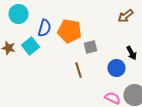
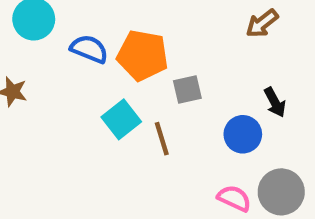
blue semicircle: (44, 28) -> (89, 49), turned -84
cyan square: (30, 46) -> (121, 119), moved

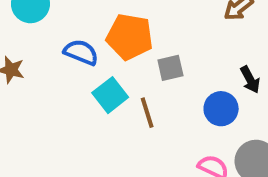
blue semicircle: (89, 49) -> (81, 52), moved

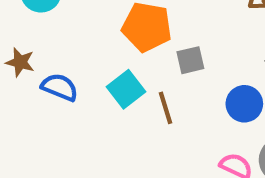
blue semicircle: (81, 52) -> (60, 87), moved

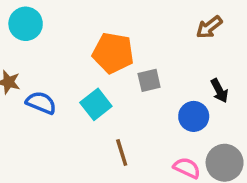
brown line: (165, 108) -> (122, 152), moved

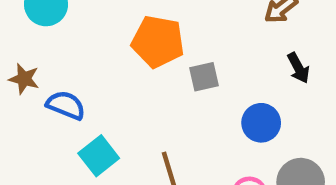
black arrow: (219, 91) -> (298, 68), moved
cyan square: (96, 104) -> (99, 156), moved

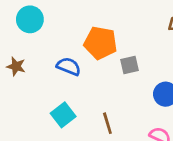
blue semicircle: (66, 105) -> (69, 66), moved

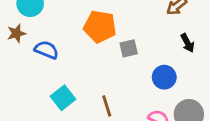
brown star: (16, 66) -> (16, 33), moved, turned -30
blue semicircle: (69, 66) -> (47, 50), moved

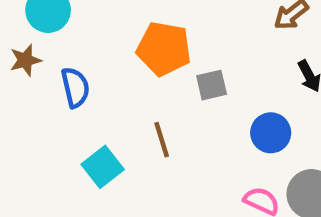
blue semicircle: (47, 50) -> (75, 87), turned 55
brown line: (107, 106) -> (162, 140), moved

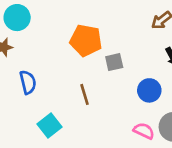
blue semicircle: (75, 87) -> (28, 82), moved
cyan square: (103, 167) -> (49, 125), moved

